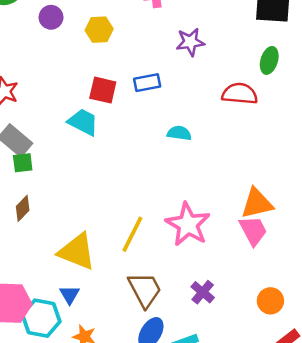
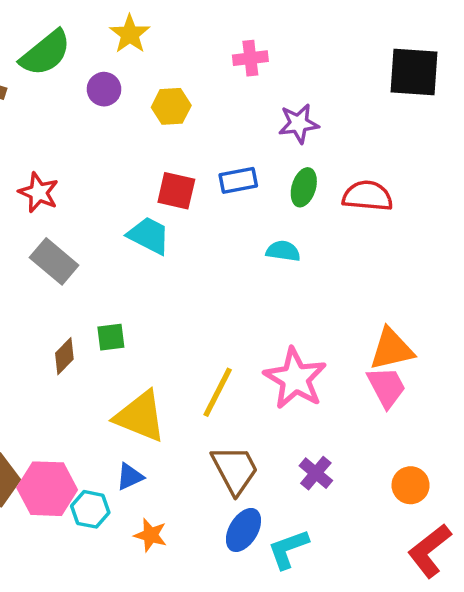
green ellipse: (269, 60) -> (304, 187), moved
green square: (23, 163) -> (111, 337), moved
blue triangle: (70, 295) -> (130, 477), turned 35
cyan hexagon: (41, 318) -> (90, 509), size x0.7

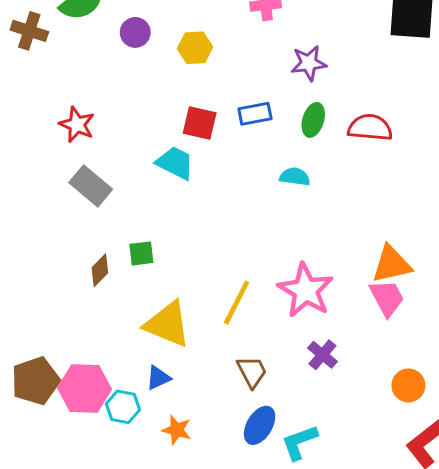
brown trapezoid: (235, 470) -> (252, 372), size x0.7
purple cross: (316, 473) -> (322, 355), moved

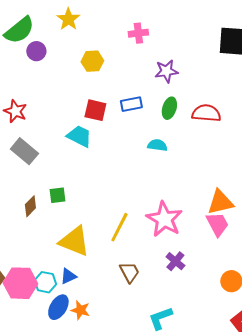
purple circle: (135, 32) -> (36, 51), moved
cyan hexagon: (123, 407) -> (45, 282), moved
blue ellipse: (260, 425) -> (58, 307), moved

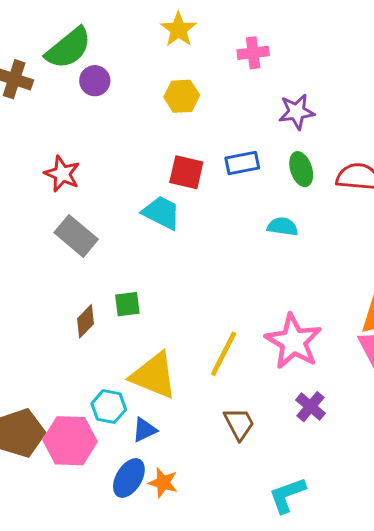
yellow star: (68, 19) -> (179, 29), moved
green ellipse: (169, 108) -> (301, 169), turned -35
cyan hexagon: (45, 282) -> (109, 407), moved

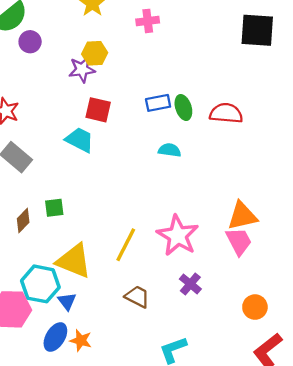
purple star: (297, 112) -> (82, 69), moved
blue rectangle: (242, 163) -> (158, 103), moved
cyan hexagon: (109, 407) -> (40, 284), size x1.5
brown trapezoid: (239, 424) -> (137, 297), turned -35
blue triangle: (144, 430) -> (67, 301), turned -42

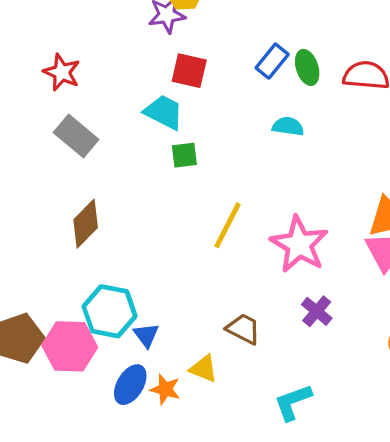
blue rectangle: (158, 103) -> (272, 61), turned -40
green square: (54, 208) -> (184, 155), moved
brown diamond: (23, 221) -> (86, 224), size x1.4
yellow line: (126, 245) -> (227, 225), moved
yellow triangle: (74, 261) -> (204, 369), moved, size x0.6

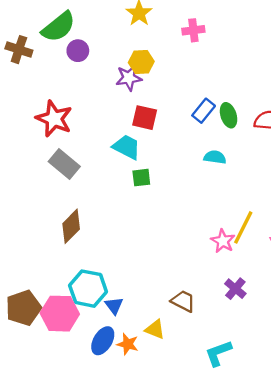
red star: (62, 72) -> (54, 119), size x1.4
yellow line: (227, 225) -> (243, 227), moved
pink star: (299, 244) -> (223, 241), size x0.6

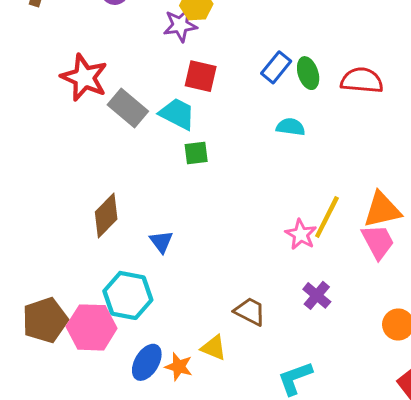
gray rectangle: (64, 164) -> (128, 108), moved
blue triangle: (114, 306) -> (161, 242), moved

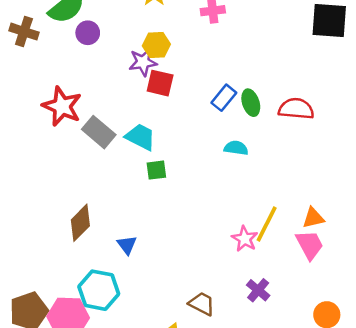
red square: (201, 76) -> (160, 83), moved
orange triangle: (382, 210) -> (313, 218), size x0.7

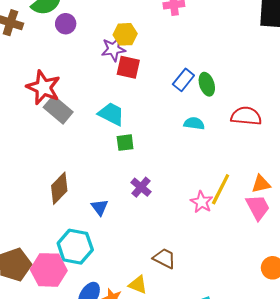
red semicircle: (296, 109) -> (246, 116), moved
gray rectangle: (99, 132) -> (58, 110), moved
purple cross: (258, 290) -> (141, 187), moved

